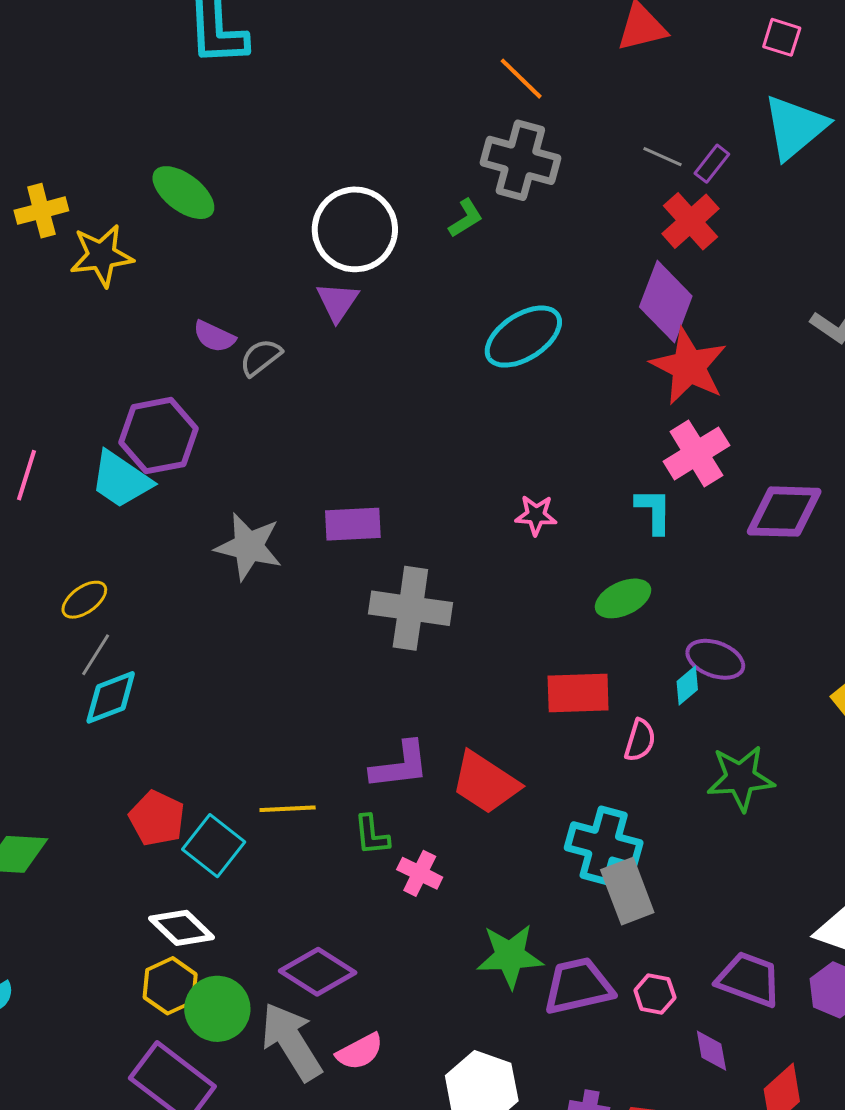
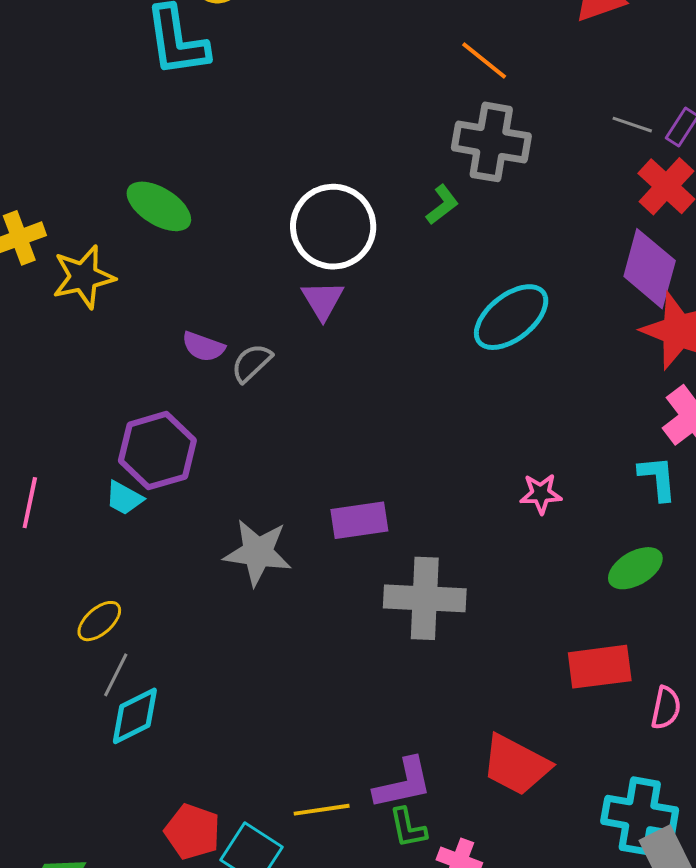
cyan trapezoid: (121, 480) -> (124, 498), size x0.6
purple L-shape: (400, 765) -> (403, 784), moved

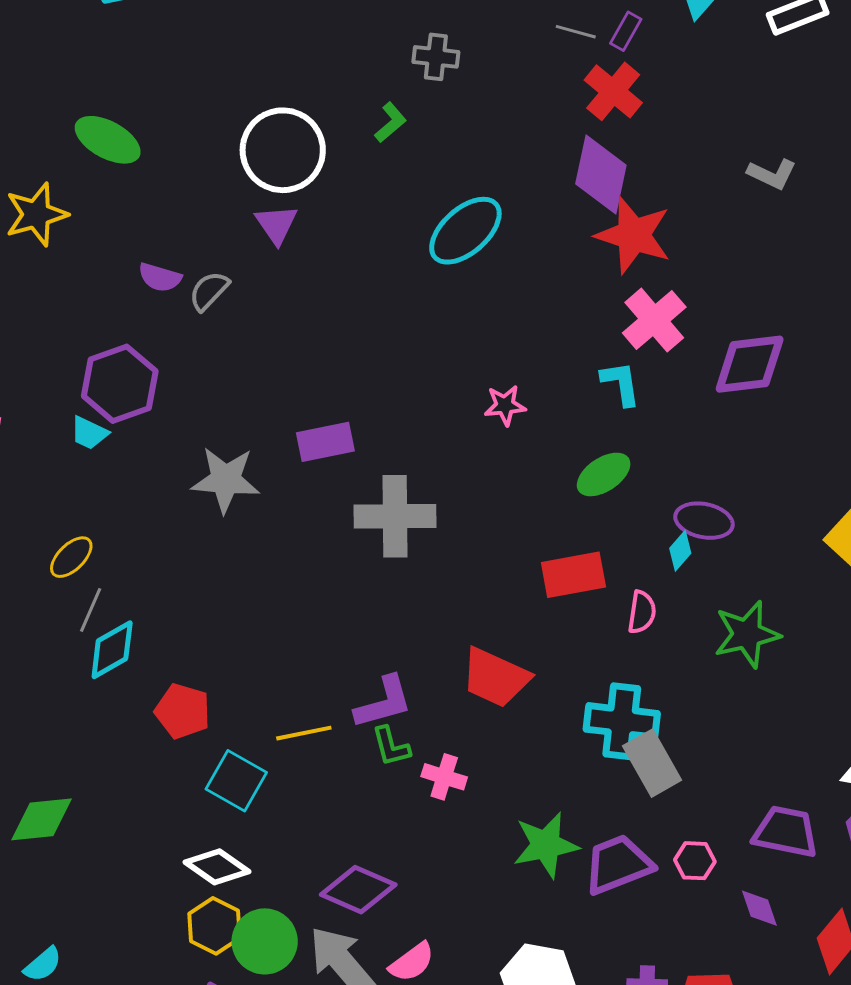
gray cross: (491, 142) -> (436, 57), size x0.6
red pentagon: (192, 832) -> (183, 711), moved

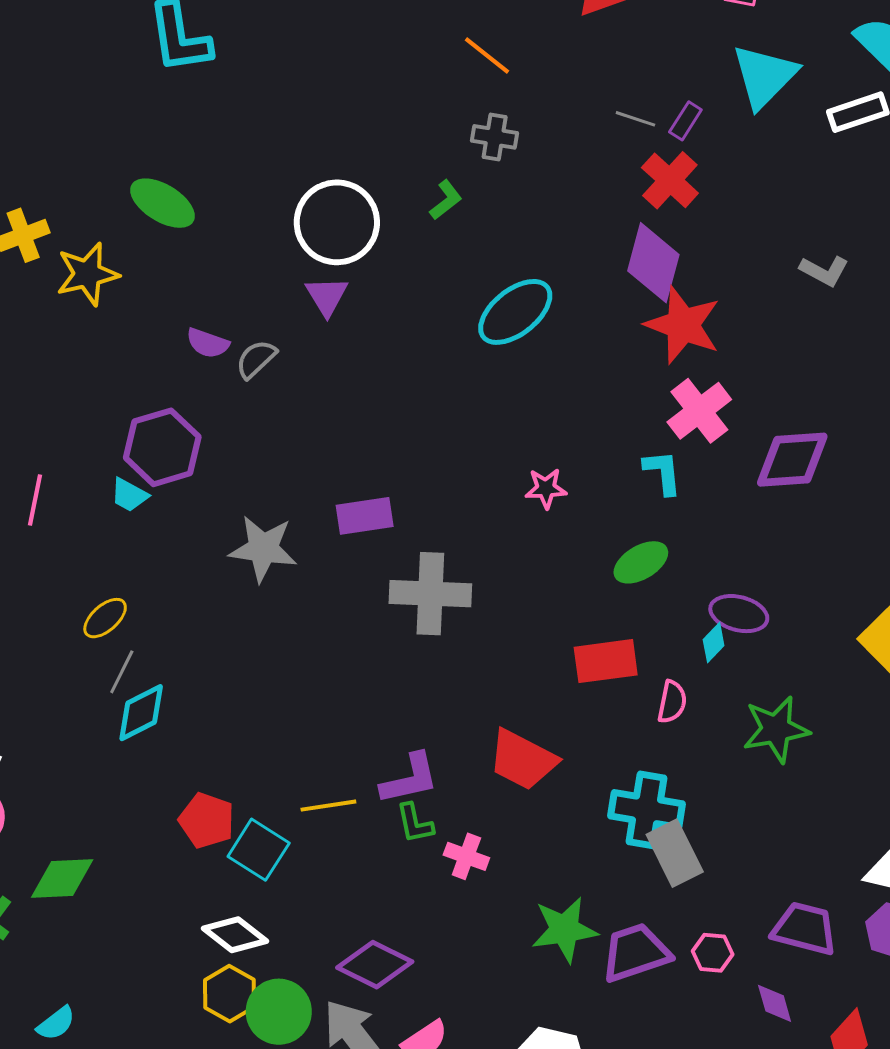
red pentagon: (183, 711) -> (207, 820), moved

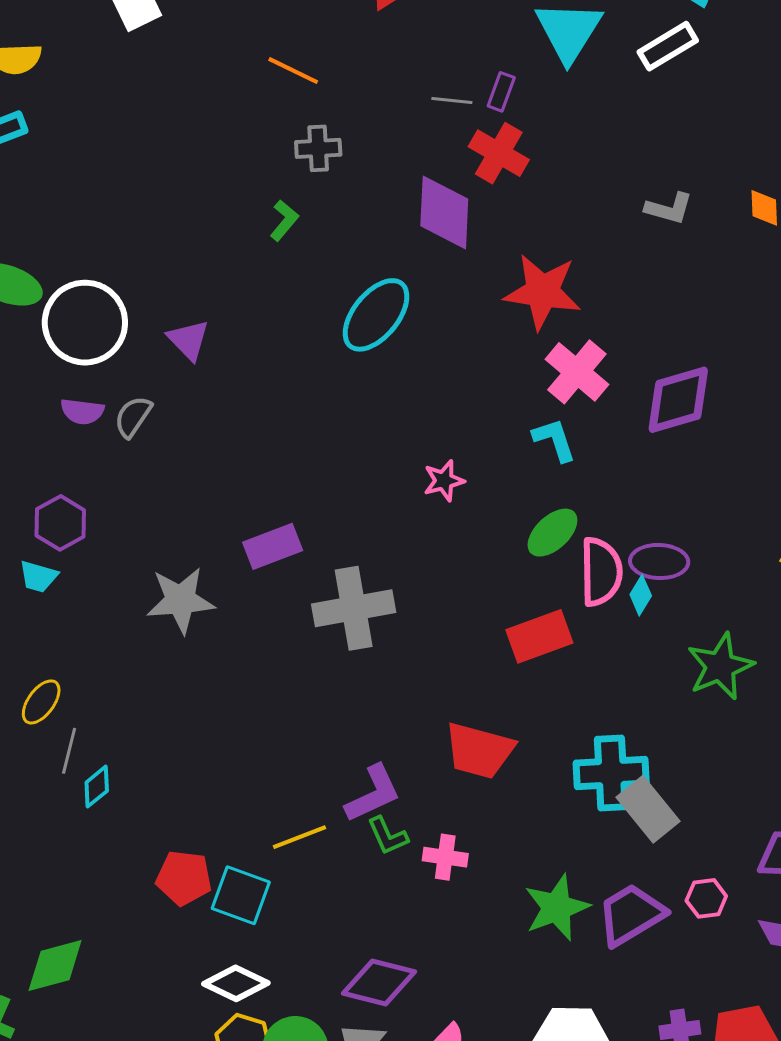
white circle: (337, 222) -> (85, 323), moved
purple diamond: (653, 263) -> (444, 212), moved
purple hexagon: (162, 447) -> (60, 523), size x0.7
pink semicircle: (672, 702) -> (601, 572), moved, size x1.6
cyan diamond: (141, 713) -> (97, 787), size x0.7

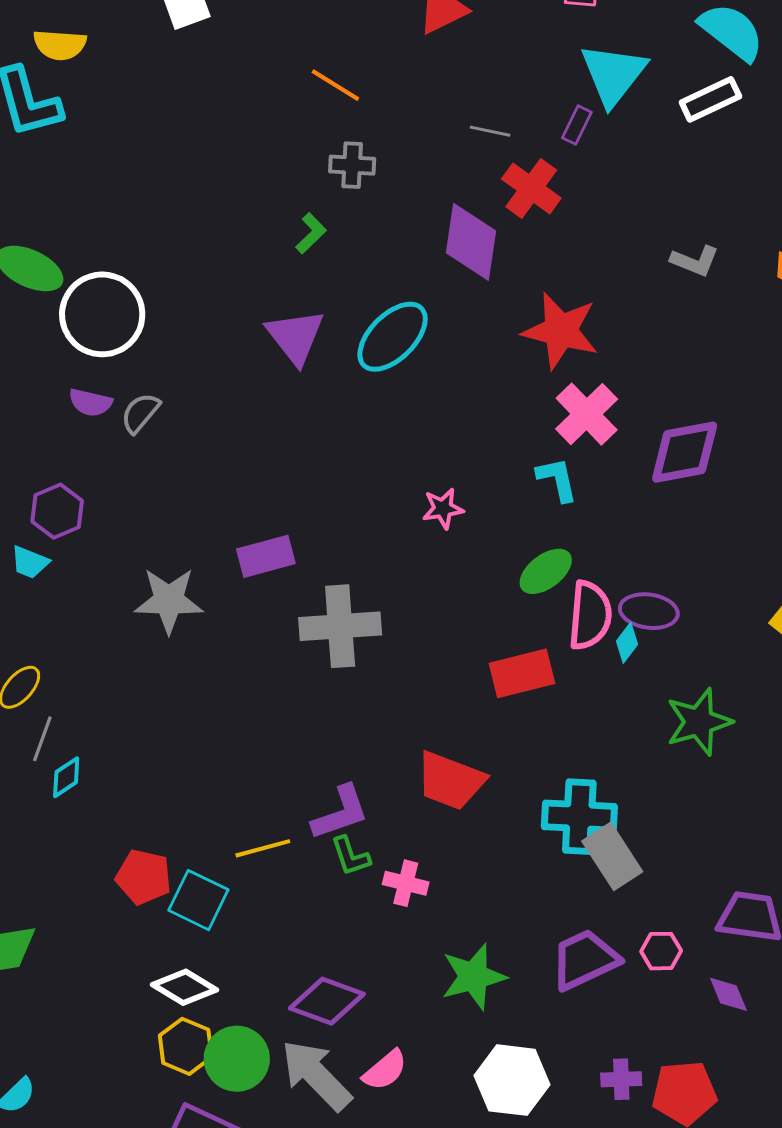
purple rectangle: (501, 92) -> (577, 125), moved
purple triangle: (188, 340) -> (295, 337), moved, size x1.4
green star: (557, 908) -> (473, 977), moved

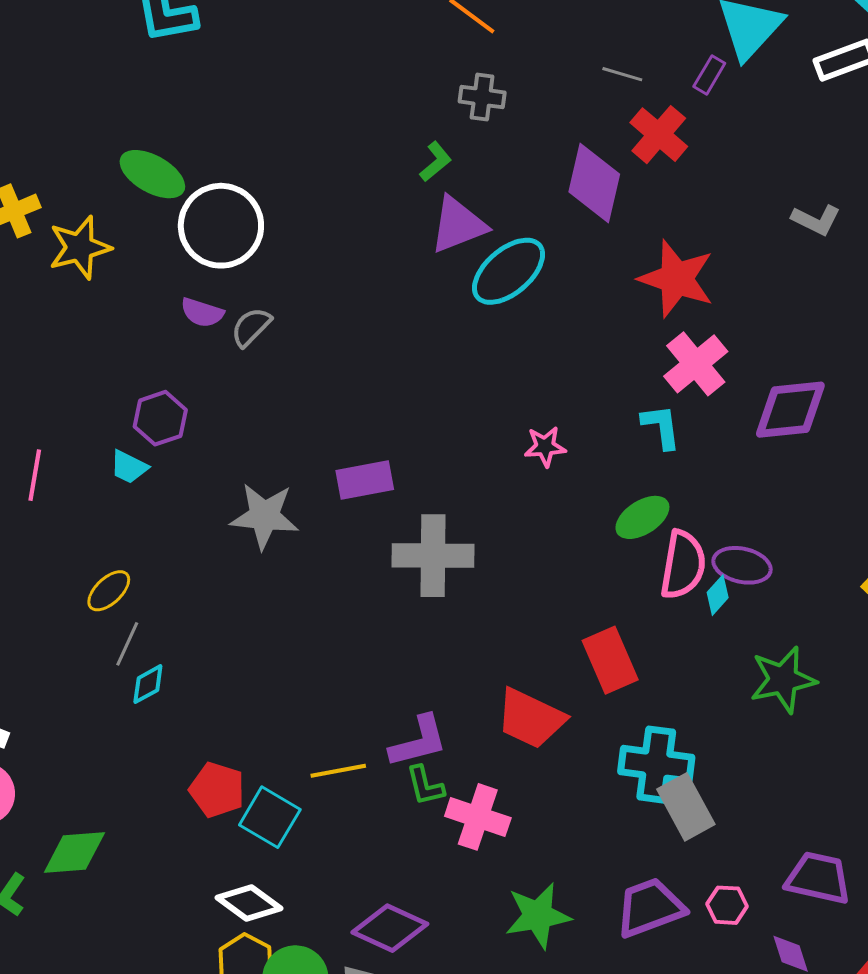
purple triangle: (295, 337) -> (458, 225), moved, turned 42
red rectangle: (522, 673) -> (610, 660), moved, turned 76
pink cross: (406, 883) -> (478, 817), size x1.4

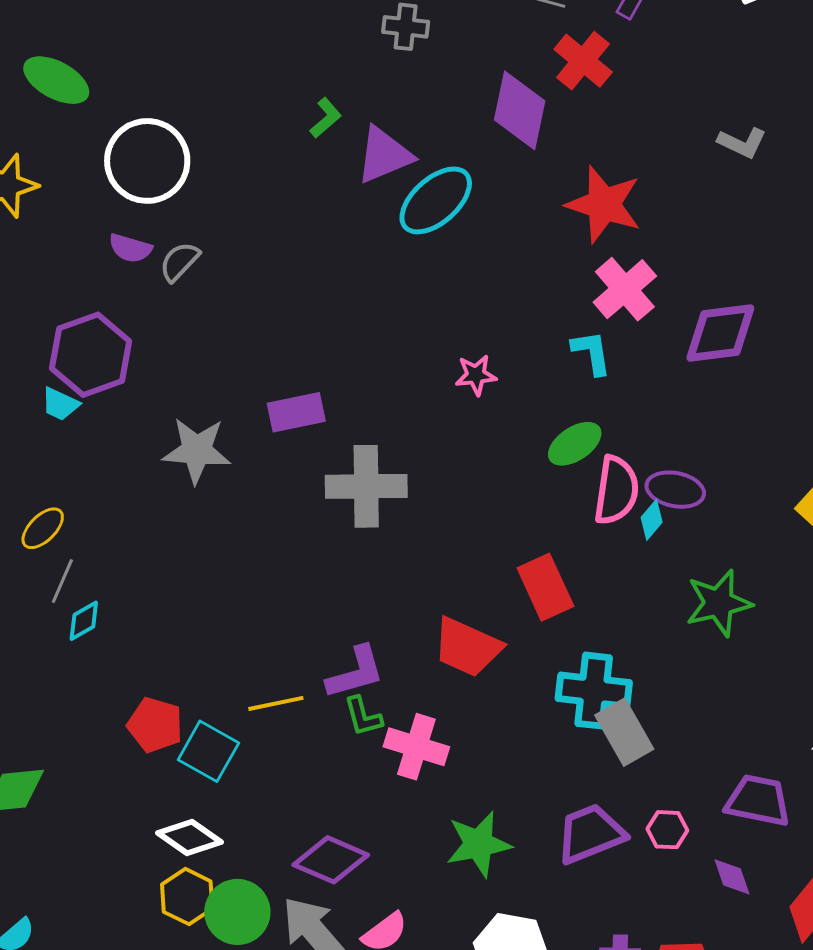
green L-shape: (436, 162) -> (326, 118), moved
green ellipse: (152, 174) -> (56, 80), moved
purple hexagon: (160, 418) -> (91, 355), size x1.5

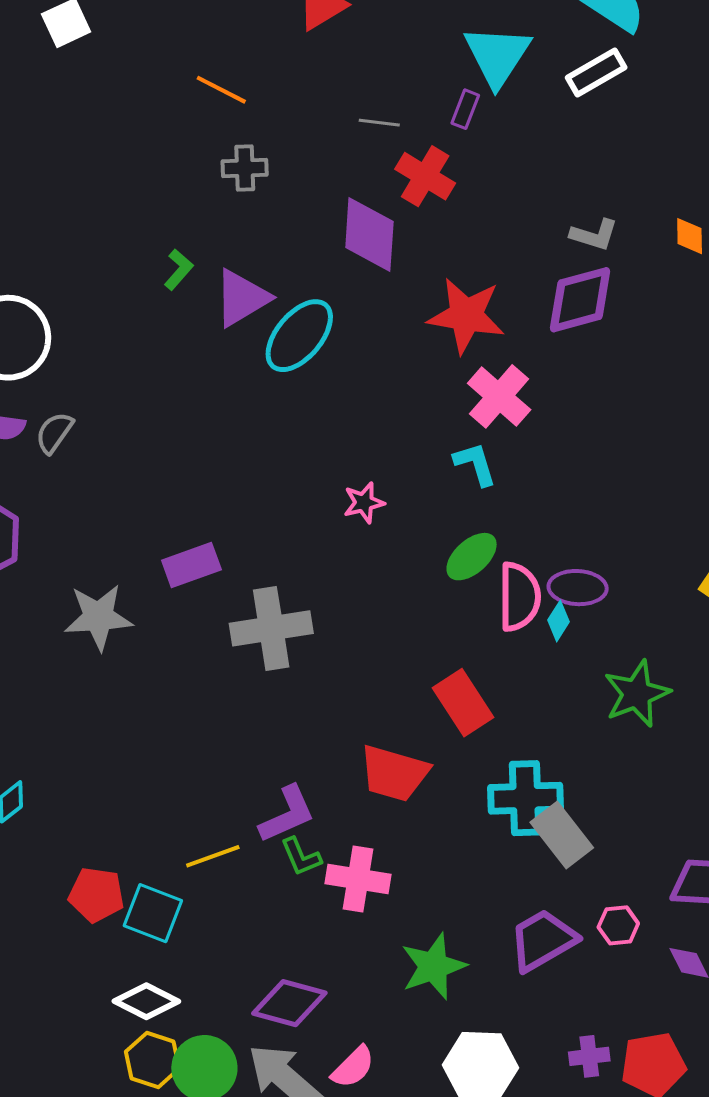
purple diamond: (720, 333) -> (580, 300), moved

